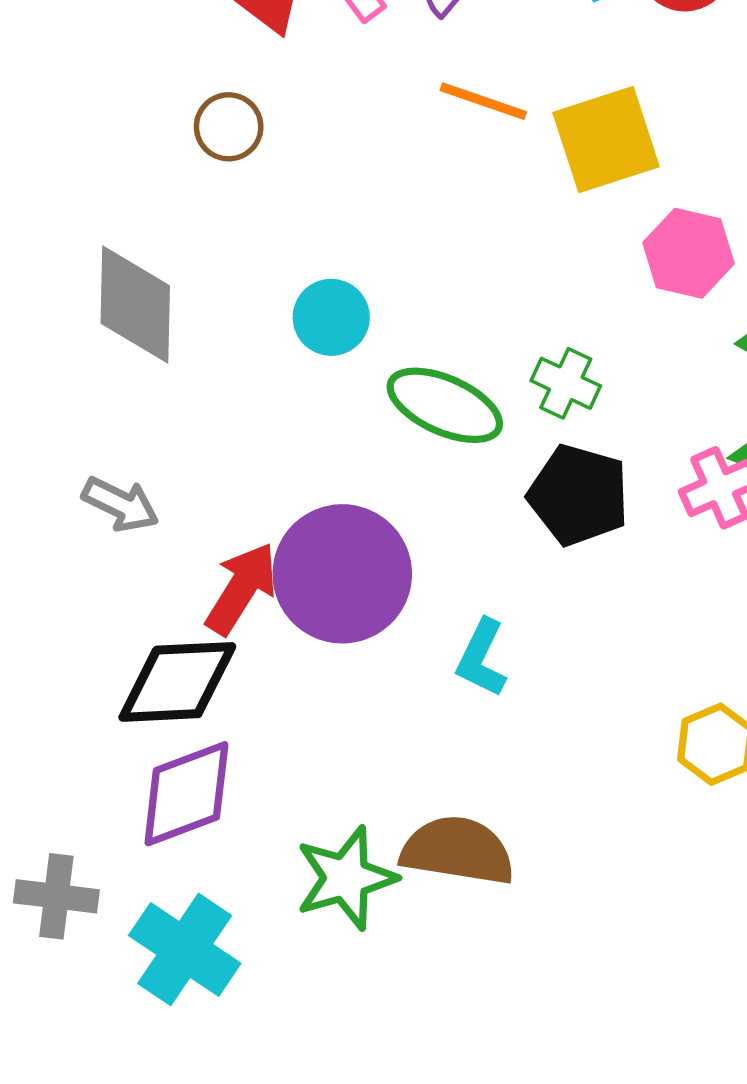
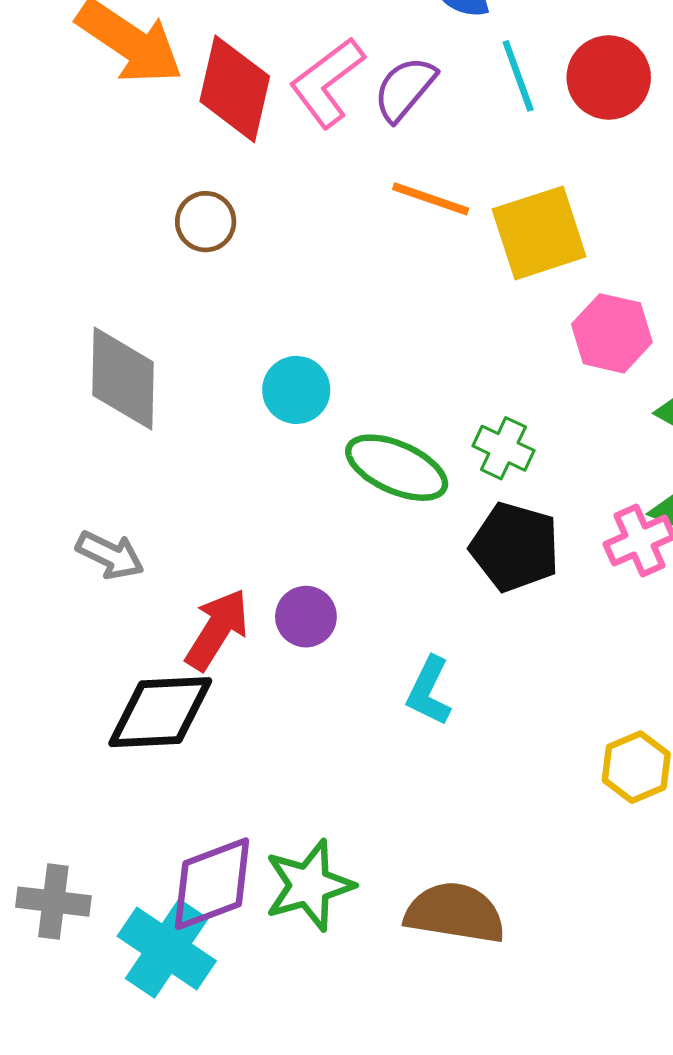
purple circle: (342, 574) -> (306, 617), size x0.5
purple diamond: (186, 794) -> (212, 884), moved
brown semicircle: (458, 851) -> (455, 913), moved

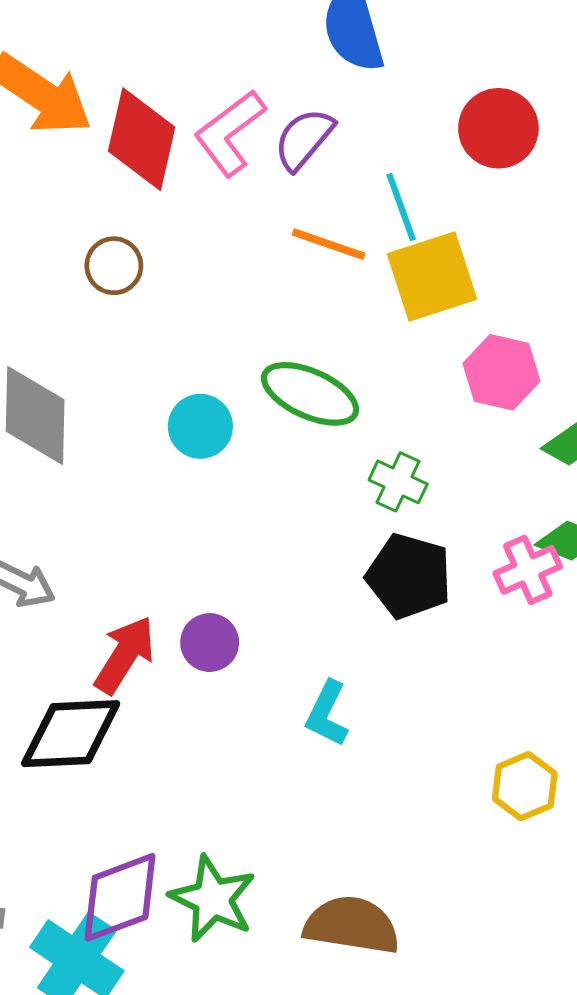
cyan line: (518, 76) -> (401, 207), moved
green ellipse: (397, 468) -> (310, 394), moved
green star: (309, 885) -> (213, 899), turned -30

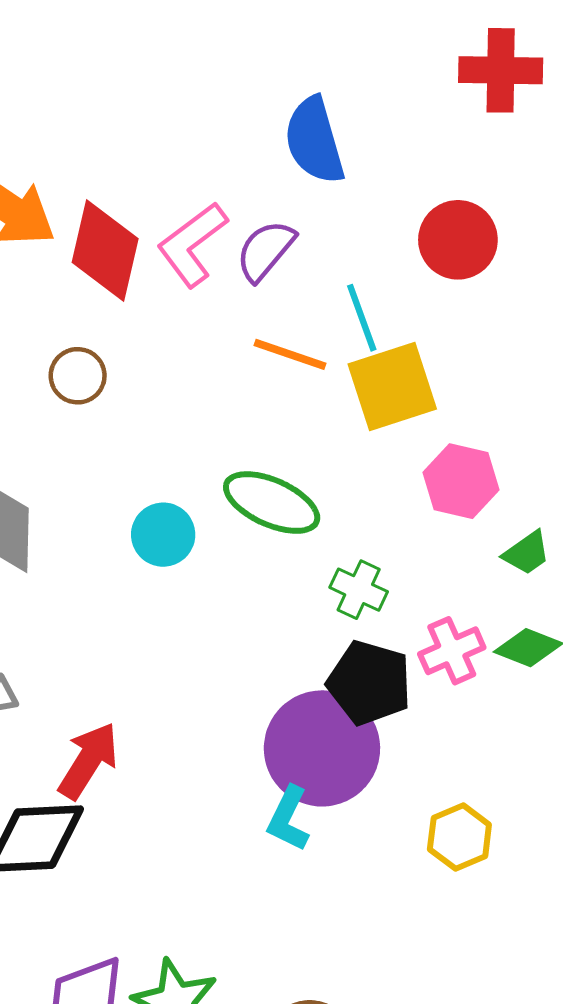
pink cross: (528, 570) -> (452, 651), moved
purple circle: (210, 643) -> (322, 748), moved, size x2.0
yellow hexagon: (525, 786) -> (459, 837), moved

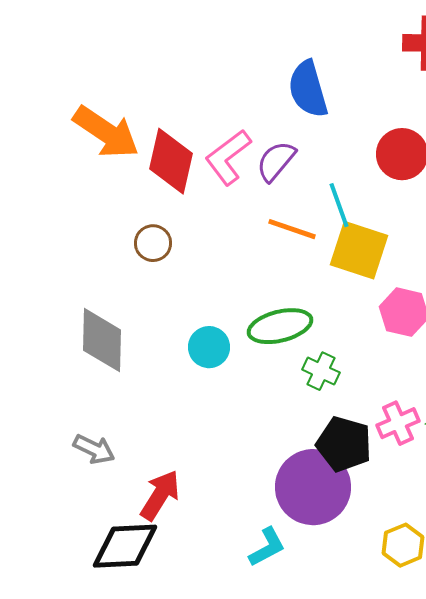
yellow square: (392, 386) -> (359, 250), turned 36
green ellipse: (272, 503) -> (280, 326), turned -38
green cross: (359, 590) -> (321, 371), moved
cyan L-shape: (288, 819) -> (267, 547), moved, turned -144

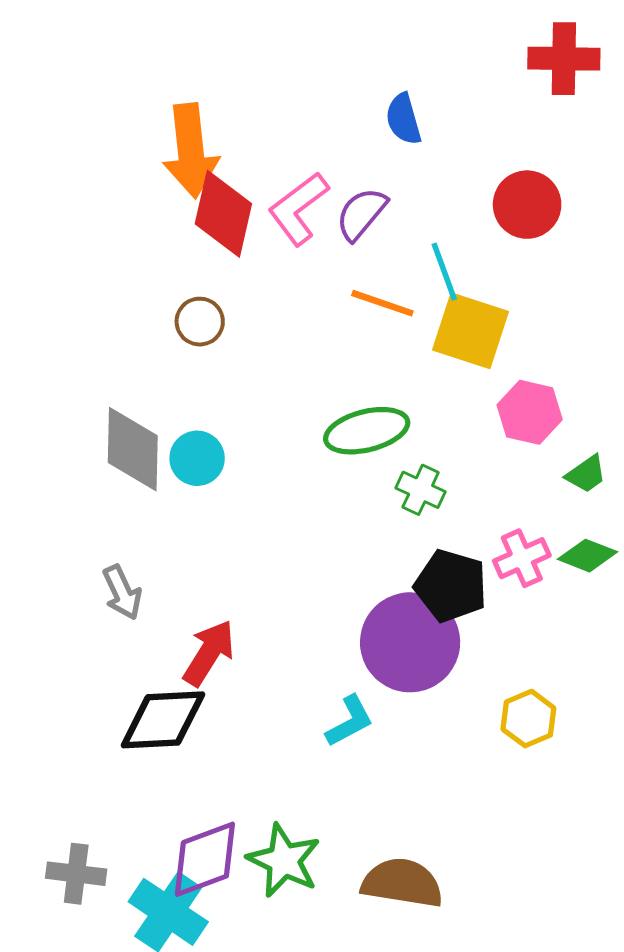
blue semicircle: (308, 89) -> (403, 119), size x0.7
orange arrow: (106, 132) -> (191, 151), moved, turned 50
cyan circle: (209, 347) -> (197, 458), moved
gray arrow: (94, 449) -> (122, 592), turned 39

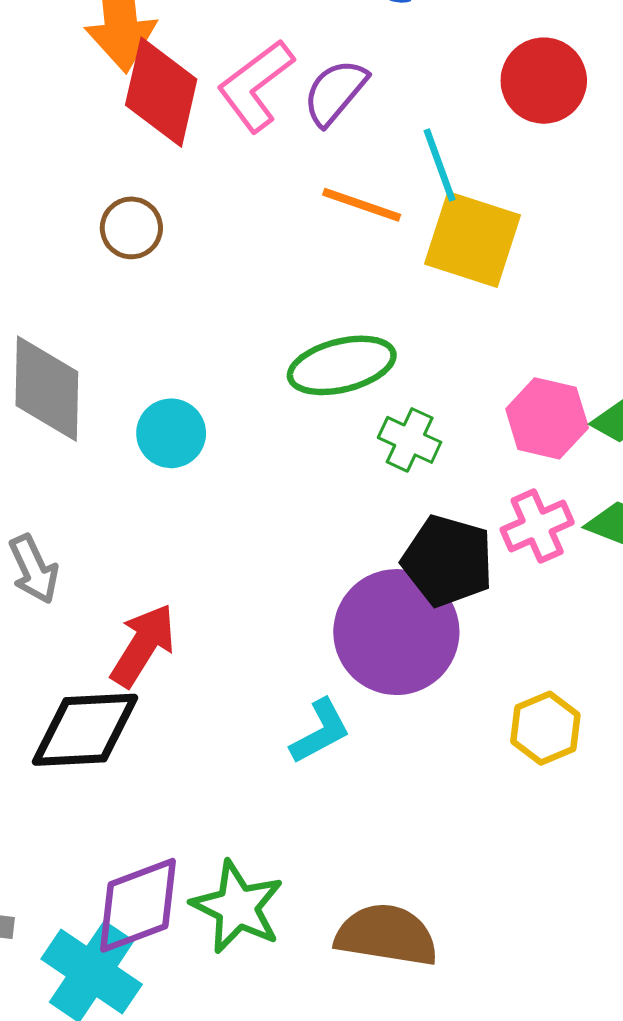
pink hexagon: (530, 412) -> (547, 418), moved
cyan circle: (197, 458) -> (171, 433), moved

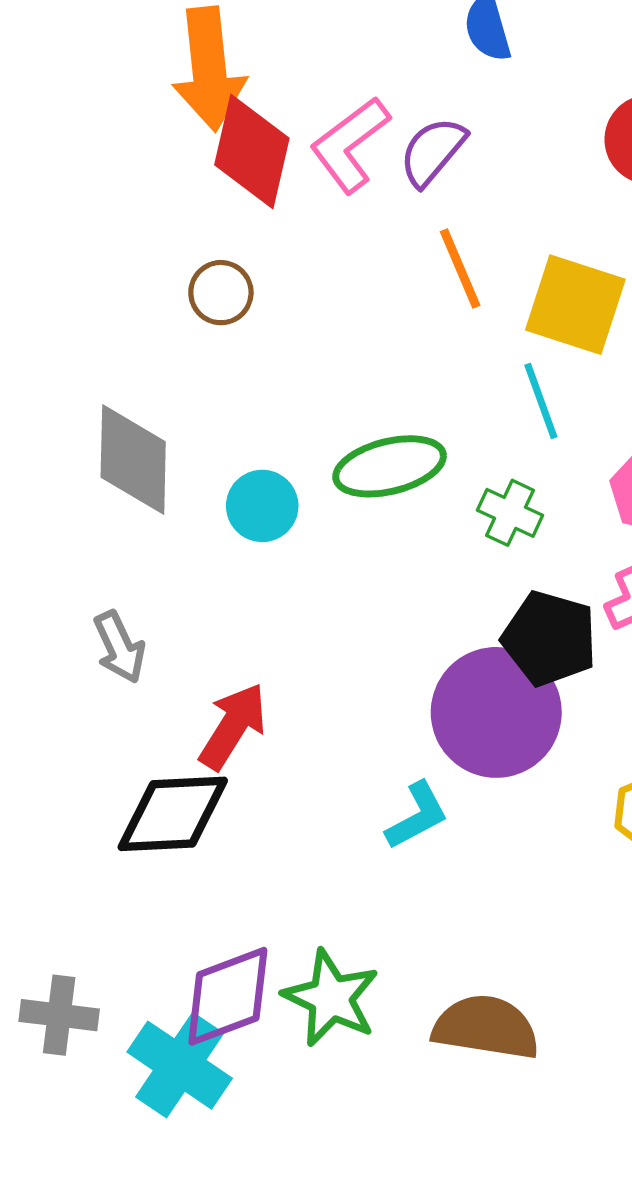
cyan line: (439, 165) -> (541, 401), moved
orange line: (362, 205) -> (460, 269), turned 48
green ellipse: (342, 365) -> (390, 466), moved

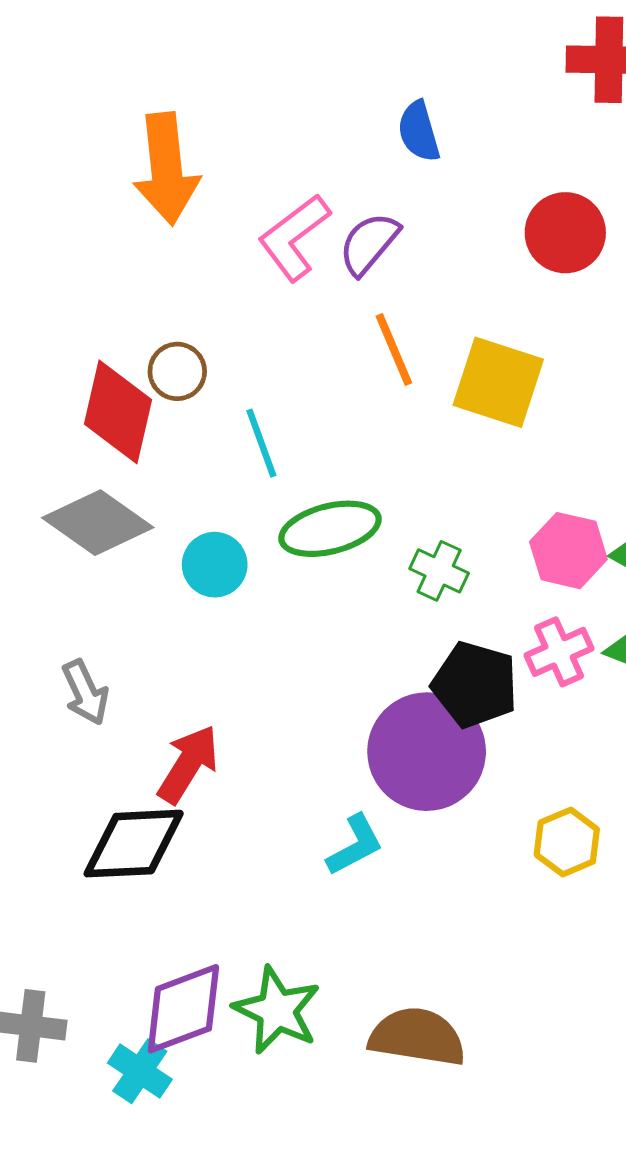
red diamond: (252, 152) -> (118, 412), moved
cyan line: (541, 401) -> (261, 443), moved
gray diamond: (133, 459) -> (98, 523), turned -56
cyan cross: (180, 1065) -> (140, 1071), size x0.7

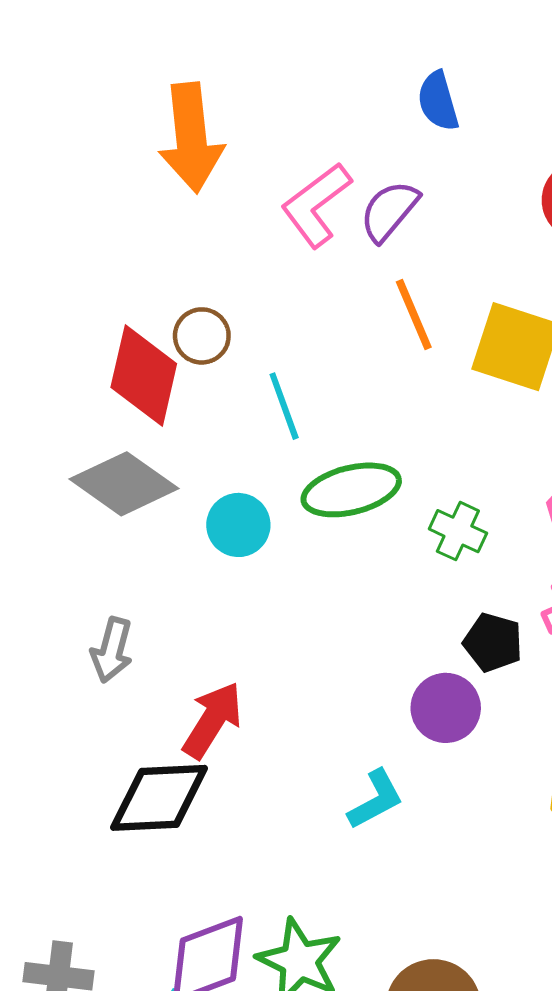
black pentagon: (475, 685) -> (493, 642), size x0.7
gray arrow: (85, 692) -> (112, 650), turned 40
purple circle: (427, 752) -> (446, 708), size x0.6

